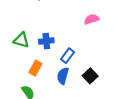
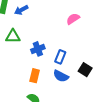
green triangle: (21, 40) -> (13, 36), moved
blue semicircle: (63, 76) -> (61, 76), turned -63

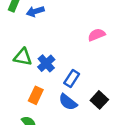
green triangle: (13, 36) -> (23, 57), moved
blue cross: (38, 49) -> (46, 63), turned -32

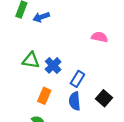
pink semicircle: (97, 35) -> (99, 37), turned 35
blue semicircle: (68, 102) -> (75, 101), turned 48

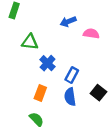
blue arrow: (41, 17) -> (68, 22), moved
green triangle: (31, 60) -> (30, 42), moved

